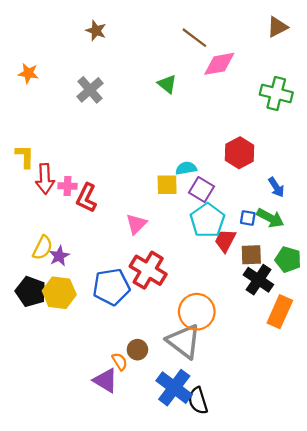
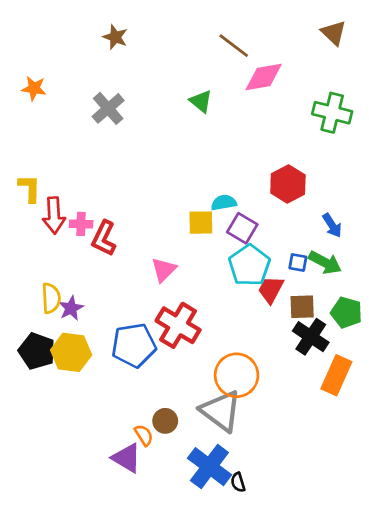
brown triangle: (277, 27) -> (334, 33), turned -50
yellow semicircle: (43, 248) -> (51, 298), turned -30
black semicircle: (198, 401) -> (238, 482), size x0.6

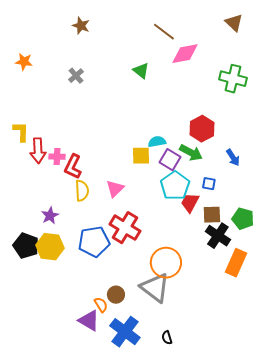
gray cross: (108, 108) -> (76, 76), size x0.7
green arrow: (325, 263) -> (191, 153), moved
yellow semicircle: (51, 298) -> (82, 191), moved
blue cross: (209, 467) -> (125, 332), moved

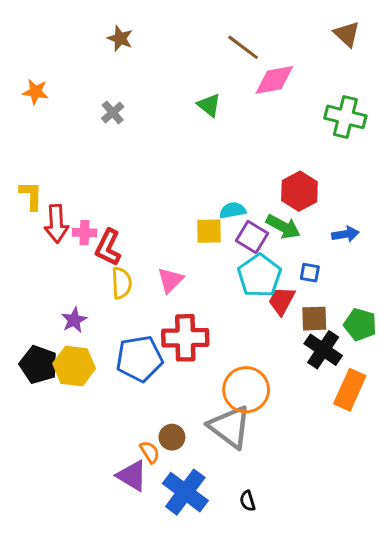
blue arrow: (233, 158) -> (345, 234), turned -66
red cross: (125, 228) -> (185, 338), turned -32

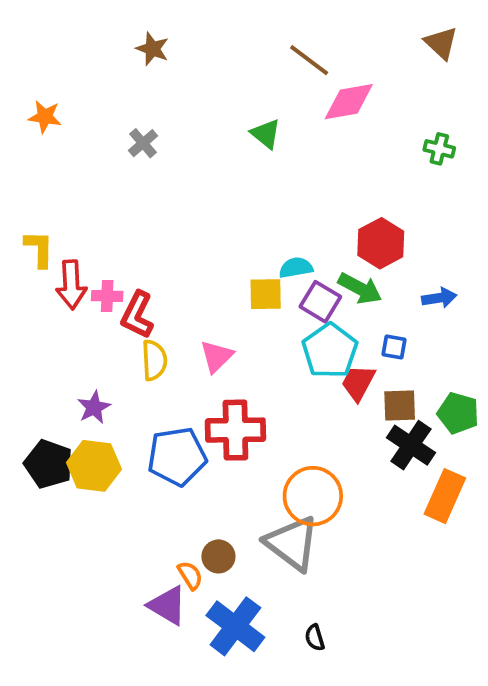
green cross: (345, 117) -> (439, 149), size x0.6

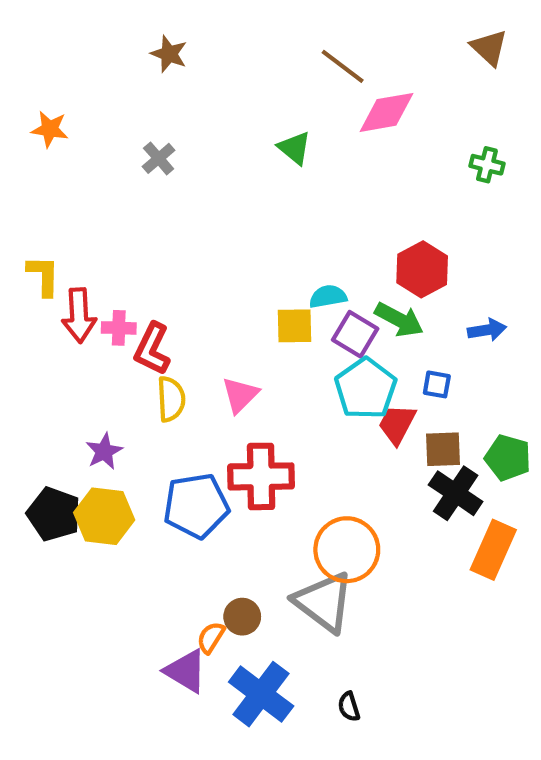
orange semicircle: (190, 575) -> (211, 638), turned -116

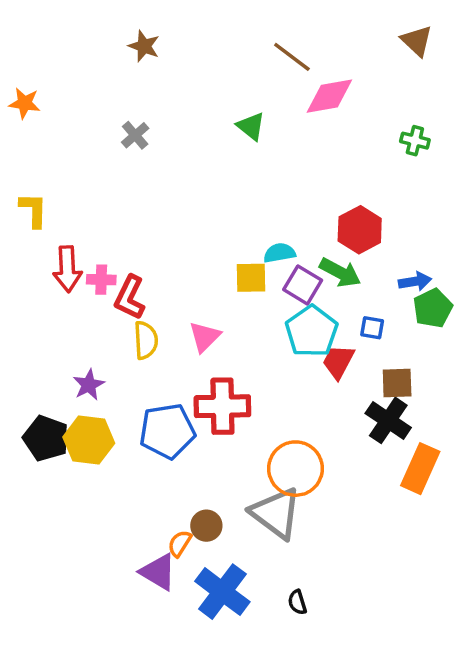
orange star: (50, 129) -> (25, 103), moved
yellow L-shape: (43, 276) -> (33, 210), moved
brown square: (443, 449) -> (397, 383), moved
green pentagon: (508, 458) -> (433, 308), moved, turned 30

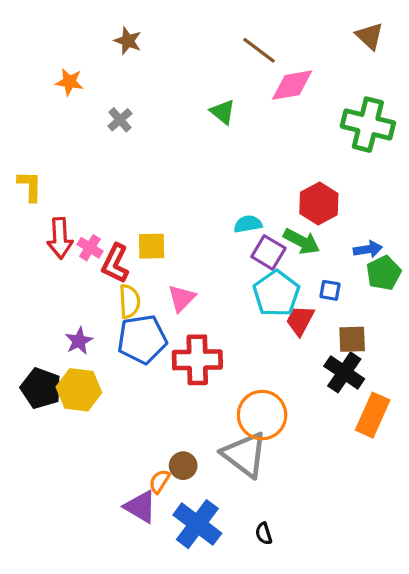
orange star: (25, 103) -> (69, 82), moved
green cross: (415, 141) -> (368, 125), size x2.0
yellow square: (251, 278) -> (152, 246), moved
pink cross: (101, 280) -> (90, 248), turned 30
blue pentagon: (167, 431) -> (142, 339), moved

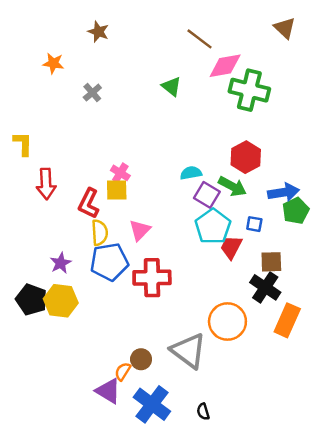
green cross: (368, 125) -> (249, 90), moved
pink cross: (90, 248) -> (120, 173), moved
blue arrow: (368, 249) -> (284, 192), size x1.4
orange circle: (262, 415) -> (227, 321), moved

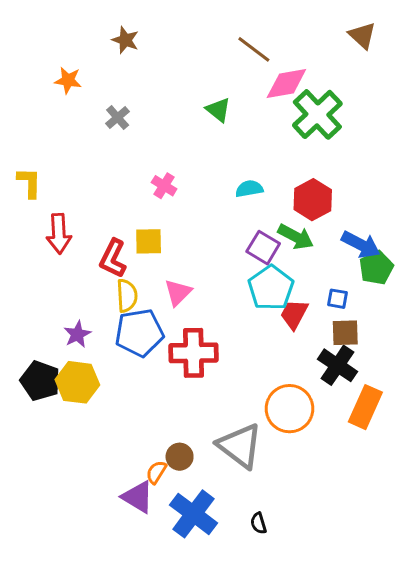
green cross: (249, 90) -> (317, 114), turned 33
pink cross: (120, 173) -> (164, 186), moved
cyan semicircle: (191, 173) -> (249, 189), moved
blue arrow: (284, 192) -> (361, 245), turned 36
blue square: (254, 224) -> (337, 299), moved

